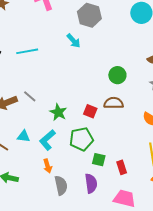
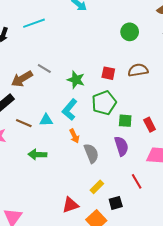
brown semicircle: (114, 103) -> (138, 70), moved
cyan triangle: (23, 136) -> (46, 120), moved

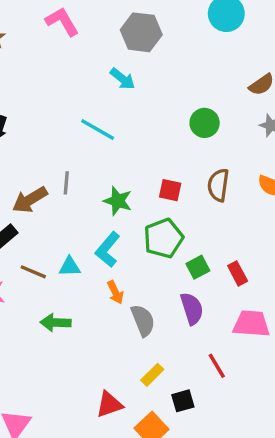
cyan line: (34, 23) -> (98, 130), moved, turned 50
gray line: (44, 68) -> (66, 183), turned 64
brown semicircle: (138, 70) -> (218, 185), turned -72
green square: (125, 121) -> (198, 267), turned -32

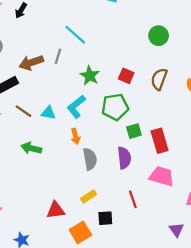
cyan line: (98, 130) -> (75, 35), moved
red rectangle: (238, 273) -> (160, 141), size x1.5

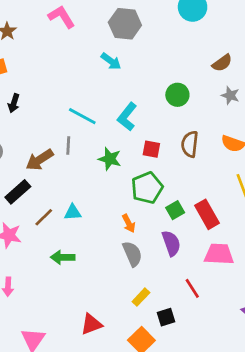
cyan L-shape: (76, 107) -> (127, 117), moved
brown line: (23, 111) -> (44, 217), turned -66
orange arrow: (75, 136) -> (129, 223), moved
red triangle: (56, 210) -> (91, 324), moved

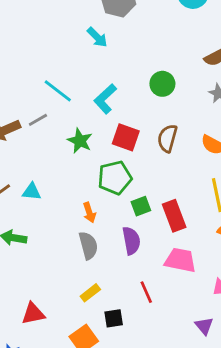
gray line: (68, 145) -> (38, 120), turned 48
red square: (151, 149) -> (126, 137), size x1.4

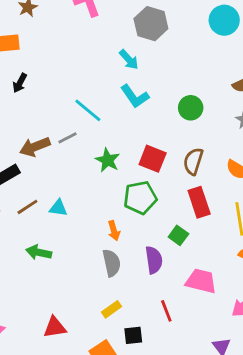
cyan L-shape: (105, 99) -> (135, 96), moved, turned -84
green square: (141, 206) -> (178, 235), moved, turned -36
red rectangle: (174, 216) -> (199, 202), moved

